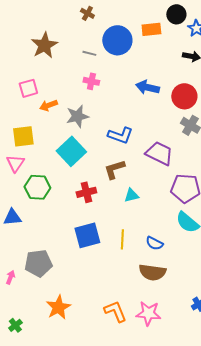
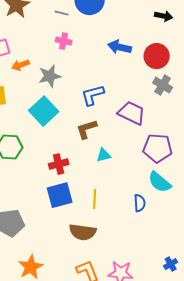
blue L-shape: (120, 135) -> (93, 95), turned 145
red cross: (86, 192) -> (59, 164), moved
blue semicircle: (154, 243) -> (140, 203), moved, turned -120
brown semicircle: (152, 272) -> (83, 232), moved

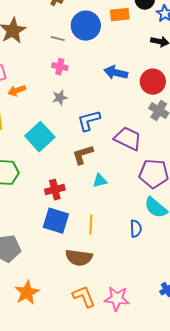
gray star: (50, 76) -> (60, 98), moved, size x0.7
blue square: (60, 195) -> (56, 221), turned 32

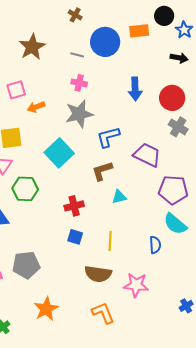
blue arrow: (116, 73) -> (135, 89), turned -105
gray star: (60, 98) -> (79, 114), size x1.8
blue square: (56, 221) -> (75, 237), size x0.6
pink star: (117, 299) -> (136, 285), moved

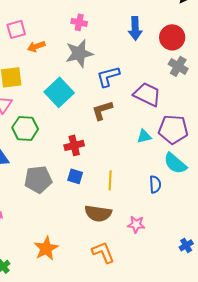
cyan triangle: (119, 197) -> (144, 136), moved
gray pentagon: (26, 265) -> (38, 179), moved
pink star: (136, 285) -> (136, 224), size x0.7

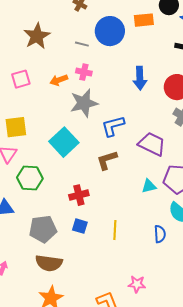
orange arrow: (36, 46) -> (59, 80), moved
brown semicircle: (98, 213) -> (49, 263), moved
pink star: (136, 224) -> (137, 284), moved

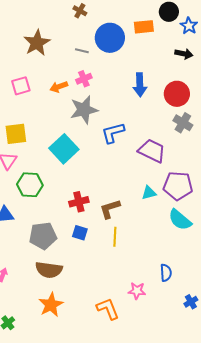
pink cross: (84, 72) -> (84, 79), turned -35
brown L-shape: (107, 160) -> (110, 209), moved
blue semicircle: (160, 234) -> (166, 273), moved

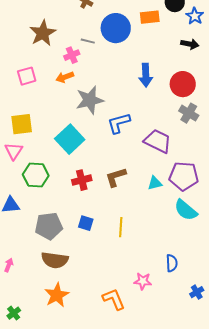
pink cross: (84, 79) -> (72, 55), moved
red cross: (79, 202) -> (82, 180), moved
brown L-shape: (110, 209) -> (116, 177), moved

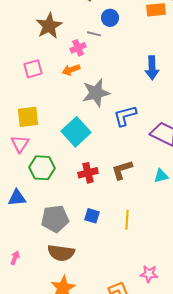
blue circle: (116, 28) -> (110, 18), moved, size x0.6

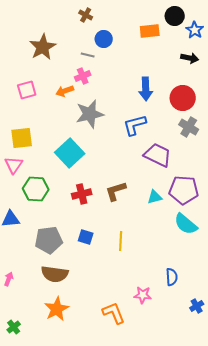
pink cross: (78, 48) -> (83, 76), moved
blue L-shape: (125, 116) -> (135, 125), moved

